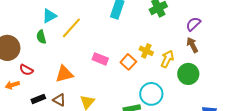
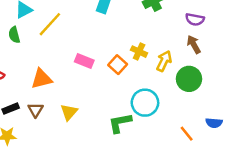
purple semicircle: (193, 24) -> (195, 19), turned -126
brown triangle: (59, 100) -> (36, 110), turned 32

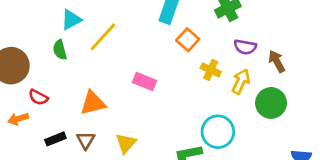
purple semicircle: (195, 19) -> (245, 47), moved
orange square: (118, 65) -> (188, 40), moved

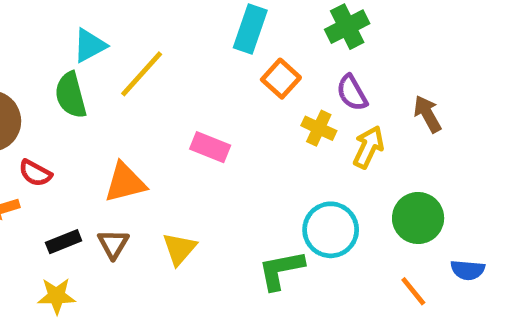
purple semicircle: (245, 47) -> (352, 93), moved, turned 50
green semicircle: (60, 50) -> (71, 95), size x1.4
green circle: (271, 103) -> (418, 218), moved

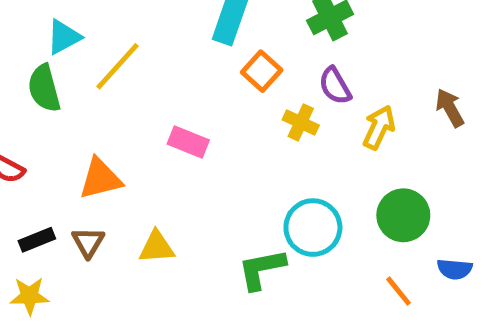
brown arrow: (427, 114) -> (450, 108), moved
yellow arrow: (368, 147) -> (379, 127), moved
yellow triangle: (179, 249) -> (157, 247), turned 45

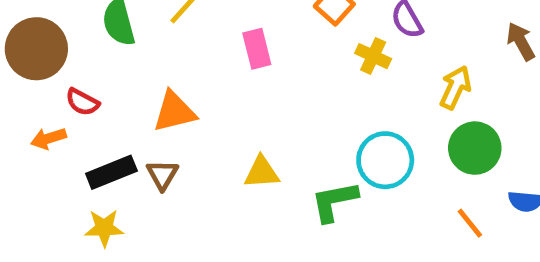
yellow arrow: (379, 127) -> (455, 87), moved
pink rectangle: (188, 142) -> (257, 49), moved, turned 54
black rectangle: (37, 240) -> (111, 172), size x1.4
yellow triangle: (157, 247) -> (262, 172), moved

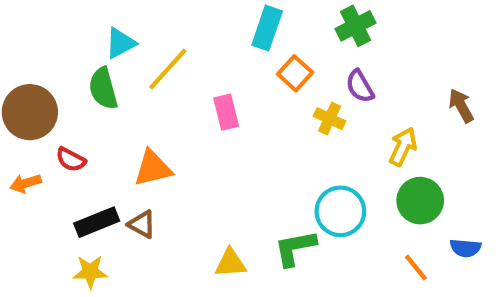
orange arrow: (48, 138) -> (26, 183), moved
yellow triangle: (262, 172) -> (230, 263), moved
brown triangle: (162, 175) -> (142, 224), turned -32

